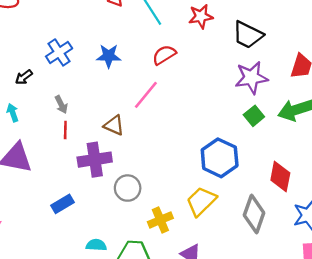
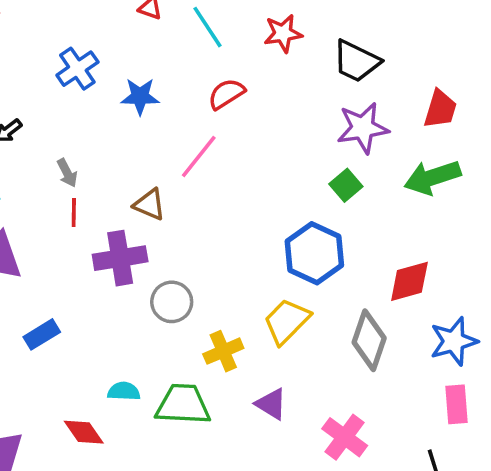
blue cross: (59, 52) -> (77, 69), moved
green square: (254, 116) -> (346, 185), moved
red diamond: (280, 176) -> (409, 281), turned 64
blue rectangle: (63, 204) -> (42, 334), moved

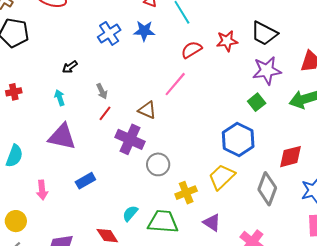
red star: (283, 33) -> (227, 41), moved
blue star: (140, 96) -> (144, 31), moved
red line: (74, 213) -> (105, 113), turned 35
purple cross: (120, 258) -> (130, 139), turned 32
cyan semicircle: (124, 391) -> (130, 213), turned -54

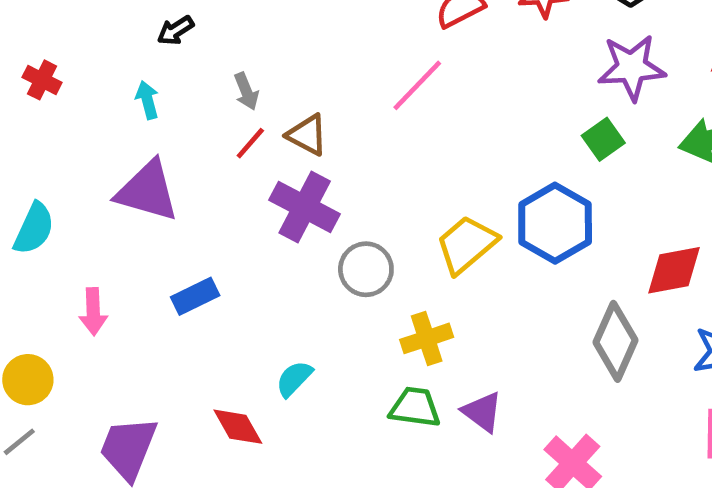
red cross: (14, 92) -> (42, 80), turned 35
brown triangle: (147, 110) -> (307, 135), moved
yellow trapezoid: (222, 177) -> (467, 244), moved
green trapezoid: (163, 222) -> (415, 407), moved, size x0.7

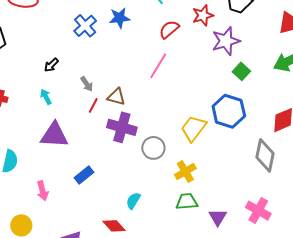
purple star: (632, 67) -> (226, 41), moved
purple triangle: (482, 412) -> (218, 217), moved, turned 36

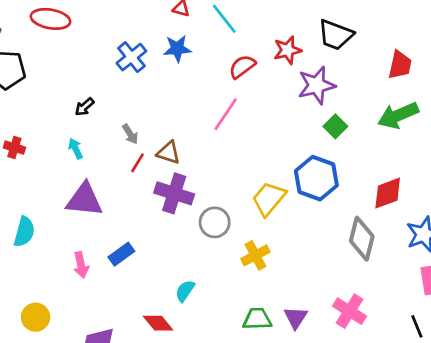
pink arrow: (43, 191) -> (81, 265), moved
green trapezoid: (187, 202) -> (257, 319), moved

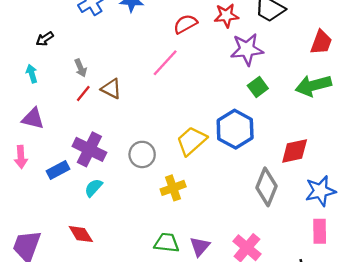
purple cross: (174, 193) -> (89, 149), moved
purple triangle: (84, 200) -> (33, 119), size x0.7
pink arrow: (81, 265) -> (21, 157), moved
cyan semicircle: (185, 291) -> (93, 188), moved

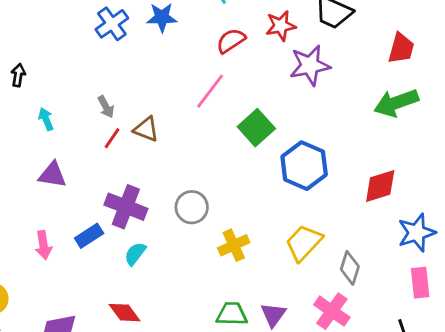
black arrow: (45, 39) -> (18, 75), moved, turned 138
green square: (258, 87) -> (256, 128), moved, size x1.4
yellow trapezoid: (192, 141) -> (304, 243), moved
pink arrow: (21, 157) -> (43, 245), moved
gray diamond: (267, 187) -> (350, 268), moved, size x0.7

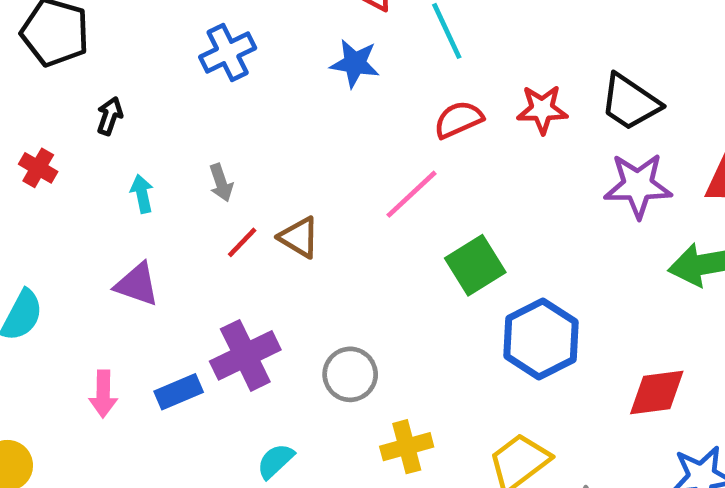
blue cross: (112, 24) -> (228, 53), moved
purple star: (310, 65) -> (638, 185), moved
gray arrow: (106, 107) -> (221, 183), moved
purple cross: (126, 207) -> (245, 355), turned 33
cyan semicircle: (135, 254) -> (275, 461), moved

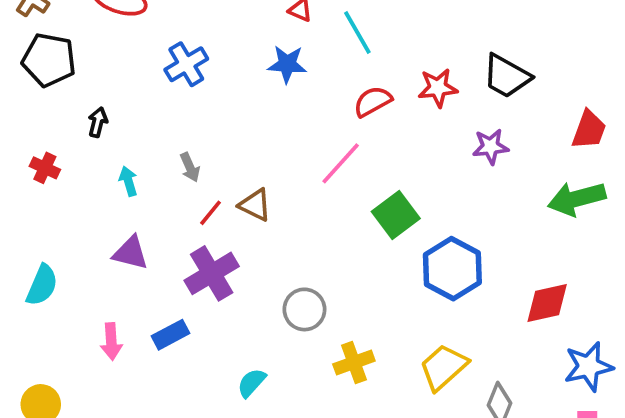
purple star: (638, 185) -> (490, 147), moved, size x0.7
purple cross: (245, 355) -> (212, 273), moved

